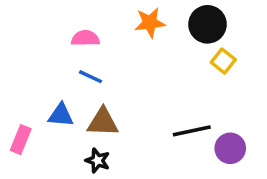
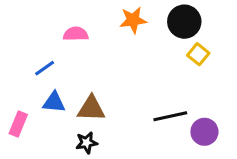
blue line: (91, 77) -> (45, 68), moved, turned -60
black star: (98, 161) -> (87, 143), turned -30

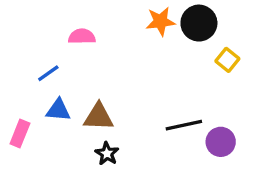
orange star: (133, 20) -> (160, 21), moved
yellow square: (198, 54) -> (227, 60), moved
black star: (87, 143) -> (107, 154), moved, turned -30

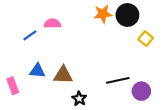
blue line: (48, 73) -> (30, 35), moved
pink rectangle: (20, 133) -> (13, 86), turned -42
black star: (107, 154) -> (79, 99), moved

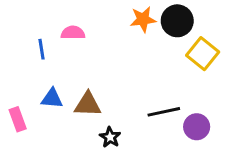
blue line: (30, 35) -> (41, 49), turned -64
yellow square: (146, 39) -> (203, 54), size x1.5

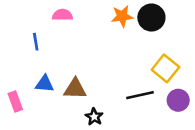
pink semicircle: (73, 33) -> (62, 15), moved
yellow square: (203, 54) -> (165, 68), moved
purple circle: (197, 127) -> (178, 100), moved

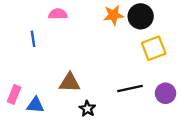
yellow square: (165, 68) -> (154, 48), moved, turned 30
blue triangle: (45, 84) -> (35, 105), moved
pink rectangle: (15, 101) -> (14, 94), turned 42

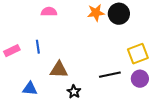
blue line: (33, 39) -> (38, 47), moved
yellow square: (154, 48) -> (138, 54), moved
pink rectangle: (14, 94) -> (12, 51), moved, turned 42

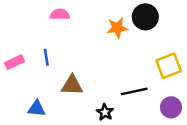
orange star: (96, 13) -> (117, 28), moved
purple circle: (140, 79) -> (171, 107), moved
black star: (74, 92) -> (105, 112), moved

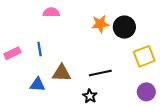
black circle: (145, 17) -> (124, 27), moved
black line: (134, 91) -> (100, 73), moved
blue triangle: (37, 109) -> (38, 85), moved

